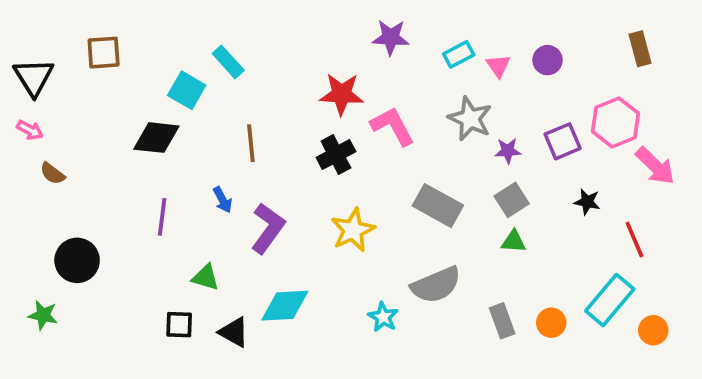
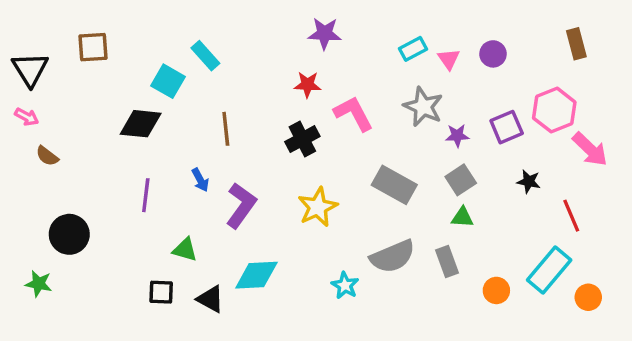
purple star: (391, 37) -> (325, 34), moved
red star: (342, 94) -> (307, 85), size x0.7
gray rectangle: (502, 321) -> (447, 262), moved

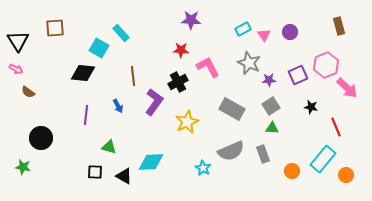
purple L-shape: (241, 205) -> (154, 102), moved

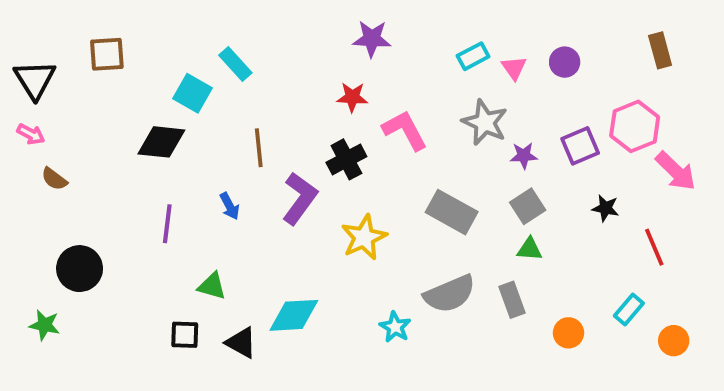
cyan rectangle: (323, 159) -> (629, 309), size x0.6

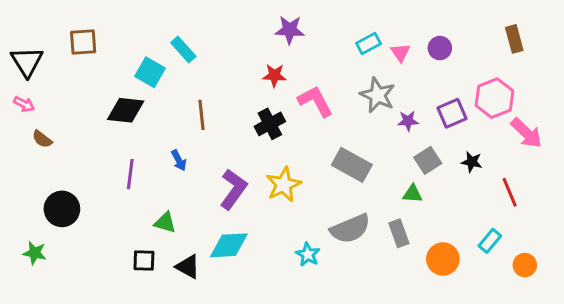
purple L-shape: (300, 198) -> (233, 189), moved
gray square: (528, 206) -> (428, 160), moved
orange circle: (568, 333) -> (443, 259), size x1.4

